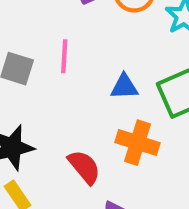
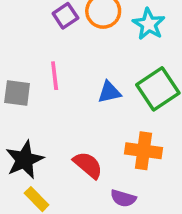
orange cross: (137, 143) -> (143, 151), moved

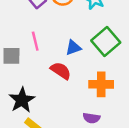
red semicircle: (88, 165) -> (61, 71), moved

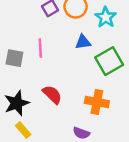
blue triangle: (73, 48) -> (83, 42), moved
red semicircle: (61, 71) -> (52, 95), moved

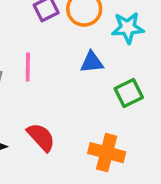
cyan star: (106, 17) -> (128, 28), turned 30
green square: (109, 61) -> (129, 93), size x0.7

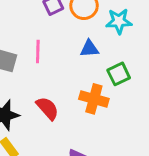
orange cross: (107, 153) -> (94, 99), moved

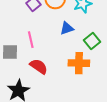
red semicircle: (47, 108) -> (39, 66), moved

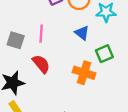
blue triangle: (67, 28) -> (82, 33), turned 40

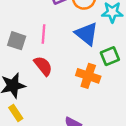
blue triangle: (82, 33) -> (87, 34), size x1.5

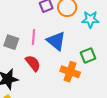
blue triangle: (87, 34) -> (56, 41), moved

